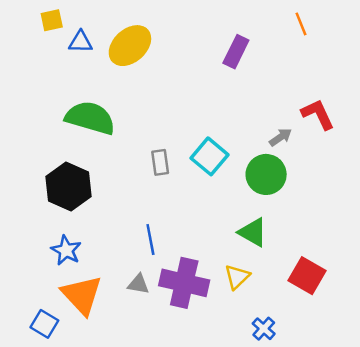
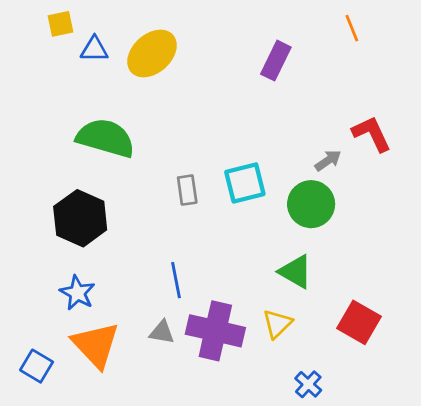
cyan square: (209, 156) -> (245, 183), turned 36
blue square: (44, 324) -> (37, 366), moved

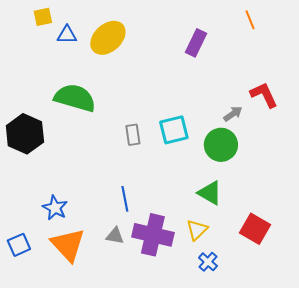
black hexagon: (80, 218) -> (25, 134), moved
blue square: (37, 366) -> (19, 245), moved, turned 35
blue cross: (308, 384) -> (208, 262), moved

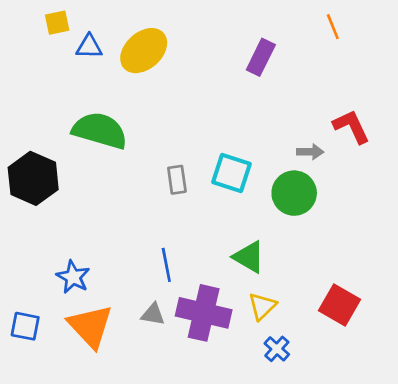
gray arrow: (233, 114) -> (310, 152), turned 36
cyan square: (174, 130) -> (232, 173), turned 32
green triangle: (210, 193) -> (249, 257), moved
blue square: (19, 245) -> (25, 326), turned 35

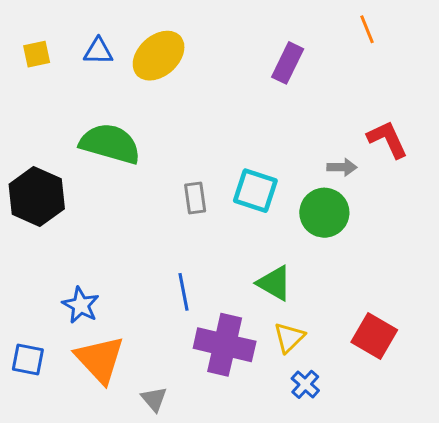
yellow square: (57, 23) -> (37, 54), moved
gray triangle: (153, 314) -> (154, 399), moved, turned 40

